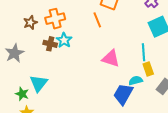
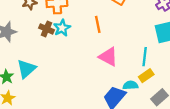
orange line: (97, 20) -> (98, 24), moved
yellow rectangle: (148, 69) -> (146, 76), turned 64

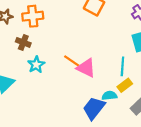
orange line: (98, 24) -> (72, 61), moved, turned -42
cyan star: (62, 28) -> (36, 65), moved

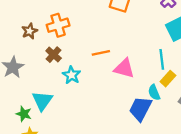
brown cross: (23, 42) -> (54, 55), turned 32
orange line: (72, 61) -> (101, 53), moved, turned -35
cyan semicircle: (109, 96) -> (154, 92), turned -96

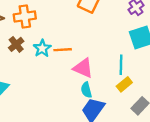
cyan star: (72, 75) -> (42, 48), moved
cyan semicircle: (154, 92) -> (86, 90), moved

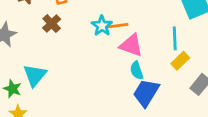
cyan star: (42, 48) -> (102, 26), moved
orange line: (63, 50) -> (118, 26), moved

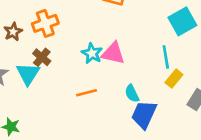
orange line: (118, 26) -> (86, 93), moved
pink triangle: (131, 45) -> (113, 53), moved
cyan triangle: (35, 75) -> (28, 74), moved

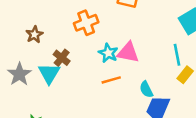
orange cross: (45, 23) -> (86, 23), moved
orange line: (86, 93) -> (111, 80), moved

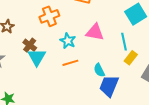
pink triangle: (128, 52) -> (95, 32), moved
cyan triangle: (49, 73) -> (37, 57), moved

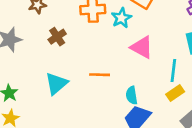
cyan star: (68, 41) -> (121, 18), moved
cyan triangle: (37, 57) -> (56, 84), moved

